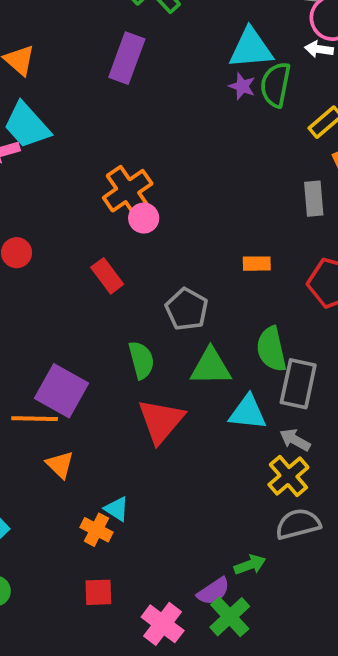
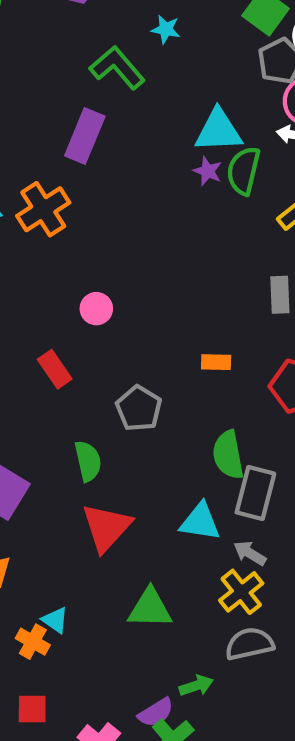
orange cross: (128, 191) -> (43, 209), moved
green triangle: (211, 367) -> (150, 608), moved

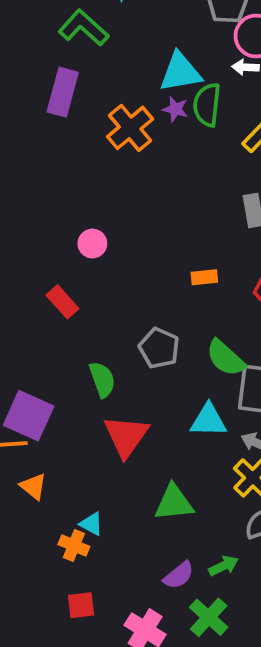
orange cross: (43, 209) -> (130, 128), moved
gray pentagon: (139, 408) -> (159, 348), moved
green semicircle: (228, 455) -> (226, 358), turned -30
purple semicircle: (156, 713) -> (179, 575), moved

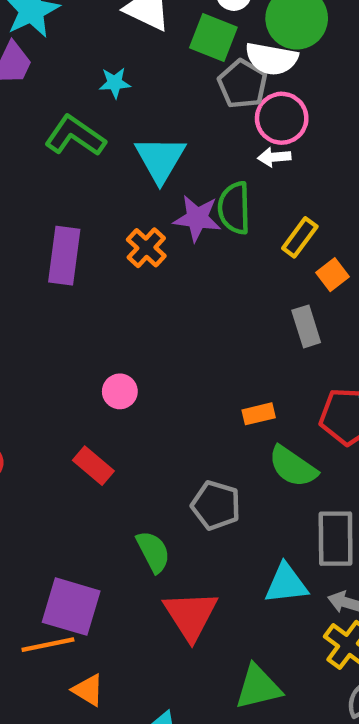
cyan triangle: (180, 72) -> (160, 159), moved, turned -42
purple rectangle: (63, 92) -> (64, 256), moved
purple star: (175, 109) -> (197, 218), size x1.5
orange cross: (130, 128) -> (146, 248), size x0.7
green semicircle: (226, 358) -> (293, 467), moved

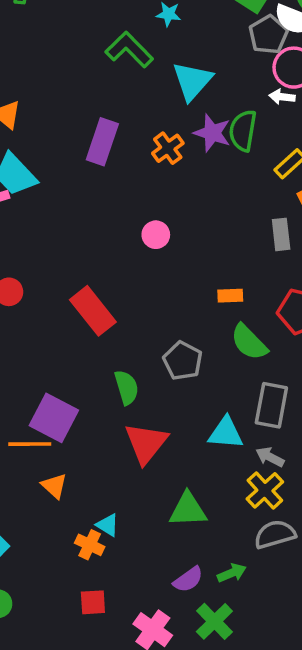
pink circle: (120, 391) -> (156, 235), moved
red rectangle: (93, 466) -> (93, 311), size x1.5

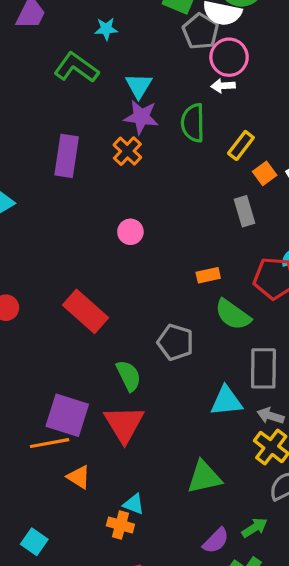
cyan triangle: (192, 81) -> (139, 86), size x0.7
purple star: (212, 133) -> (141, 117), moved
red triangle: (146, 443) -> (124, 424), moved

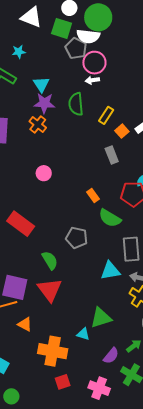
orange rectangle: (208, 275) -> (93, 196), turned 72
cyan triangle: (134, 504) -> (83, 334), moved
orange cross: (120, 525) -> (53, 351), size x1.8

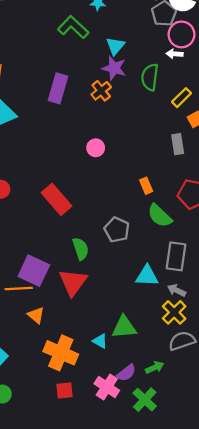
pink cross: (99, 388) -> (107, 387), moved

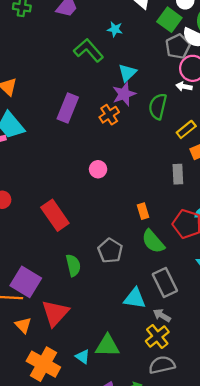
purple star: (114, 68) -> (124, 94), turned 30
gray rectangle: (176, 256) -> (165, 283), turned -40
red triangle: (73, 282) -> (55, 313), moved

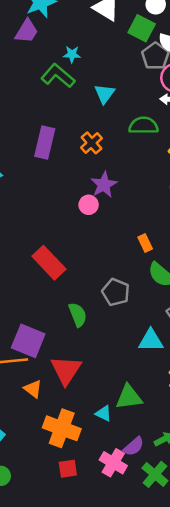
cyan star: (115, 29) -> (72, 54), moved
purple star: (124, 94) -> (104, 185), moved
green semicircle: (158, 106) -> (143, 126), turned 85

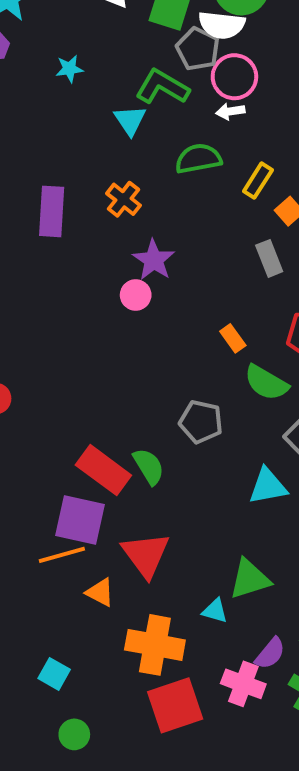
green L-shape: (58, 76) -> (162, 87), moved
red rectangle: (49, 263) -> (103, 470), moved
red square: (68, 469) -> (175, 705), size x1.8

